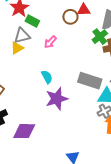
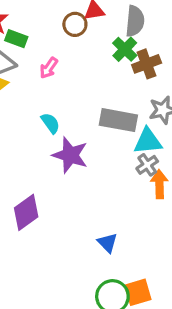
purple star: (57, 99) -> (70, 155), turned -30
purple diamond: (24, 131) -> (26, 212), turned -30

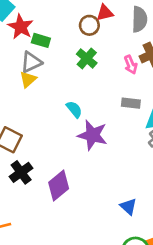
green cross: (125, 49) -> (87, 58), moved
pink arrow: (49, 68) -> (131, 65), moved, turned -54
gray rectangle: (118, 120) -> (131, 103), size x0.6

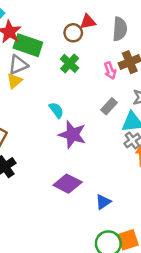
green rectangle: (41, 40) -> (28, 45), size x1.6
gray rectangle: (131, 103) -> (109, 106), turned -56
purple diamond: (59, 185) -> (68, 184), moved, turned 64
blue triangle: (128, 206) -> (103, 202), turned 42

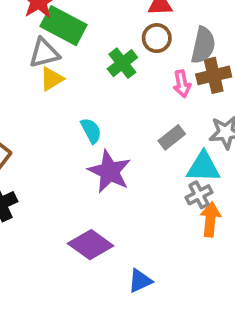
gray semicircle: (120, 29) -> (203, 45), moved
brown circle: (73, 33) -> (157, 38), moved
yellow triangle: (15, 81) -> (52, 79), moved

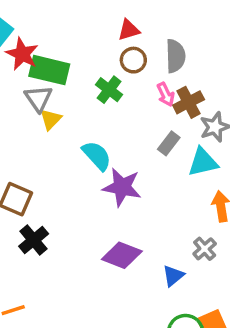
gray triangle: (44, 53) -> (38, 98), turned -36
brown cross: (214, 75) -> (189, 102), moved
cyan semicircle: (91, 131) -> (97, 156), size x1.4
gray cross: (199, 195) -> (205, 249), moved

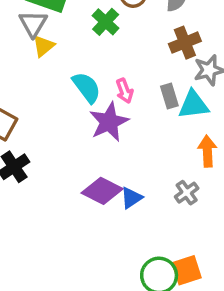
pink arrow: (166, 94) -> (125, 91), moved
gray rectangle: (169, 143) -> (169, 96), moved, turned -60
purple star: (122, 187) -> (109, 122), turned 30
blue triangle: (173, 276) -> (131, 198), moved

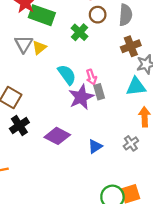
gray triangle: (33, 24) -> (24, 44), moved
gray rectangle: (169, 96) -> (99, 92), moved
purple diamond: (102, 191) -> (57, 136), moved

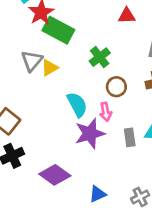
brown circle: (98, 15) -> (116, 87), moved
gray rectangle: (99, 92) -> (130, 137), moved

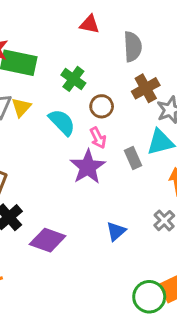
red triangle: (127, 16) -> (90, 24), turned 30
cyan semicircle: (77, 105) -> (62, 122), moved
purple diamond: (55, 175) -> (48, 240), moved

